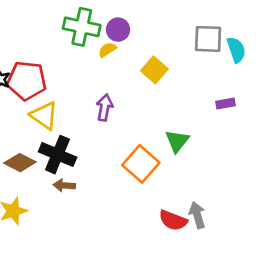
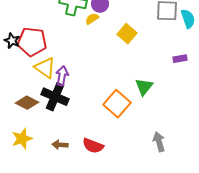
purple arrow: (105, 107) -> (62, 76), moved
brown arrow: (64, 185) -> (60, 145), moved
red semicircle: (173, 220) -> (93, 146), moved

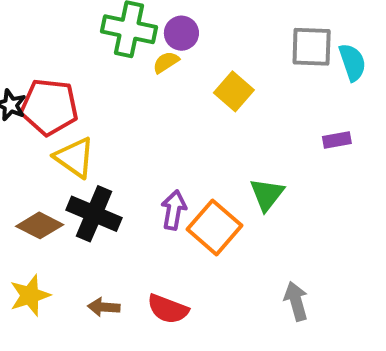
purple arrow: (62, 76) -> (174, 210), moved

